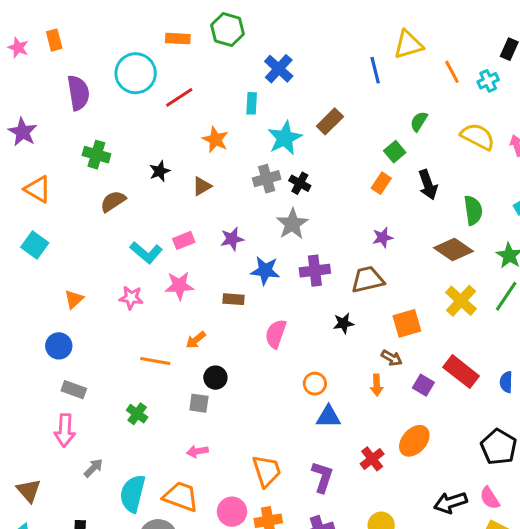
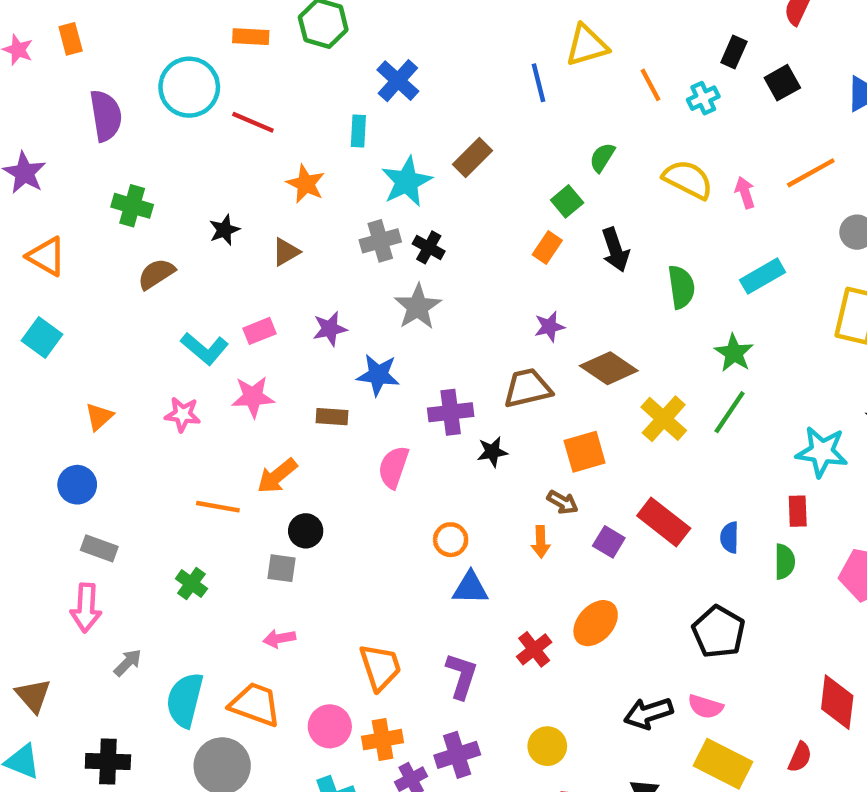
red line: (179, 97) -> (253, 122), turned 56
brown diamond: (453, 249) -> (609, 368), moved
purple cross: (315, 271) -> (451, 412), moved
orange arrow: (196, 340) -> (277, 476), size x1.4
pink semicircle: (490, 498) -> (705, 707), turned -40

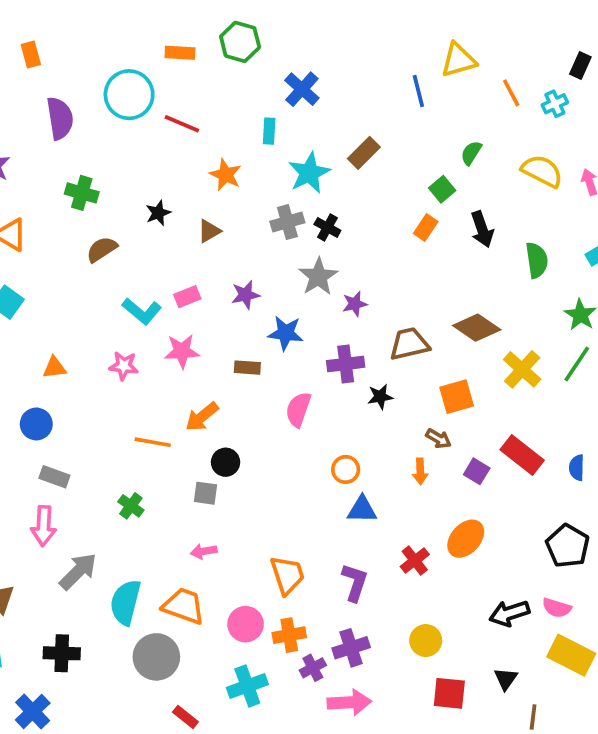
purple star: (549, 327) -> (355, 304), moved
orange triangle: (99, 417) -> (54, 368), turned 35
gray arrow: (128, 663) -> (78, 571), size x1.6

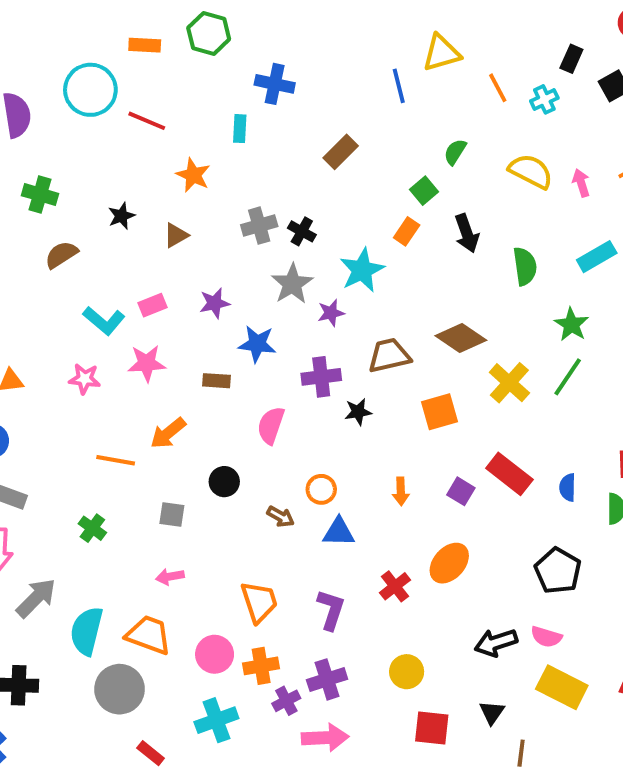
blue cross: (302, 89) -> (275, 84), turned -30
cyan star: (309, 173) -> (362, 270), moved
brown arrow: (438, 439) -> (281, 517), moved
black circle: (226, 462) -> (224, 482), moved

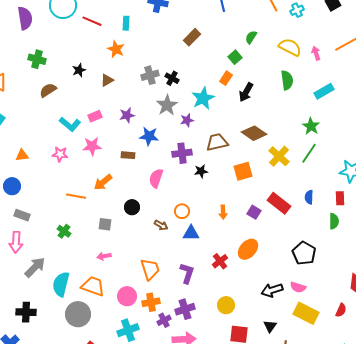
cyan rectangle: (240, 129) -> (126, 23), moved
black arrow: (467, 233) -> (246, 92), moved, turned 48
green semicircle: (525, 266) -> (287, 80), moved
blue semicircle: (568, 487) -> (309, 197), moved

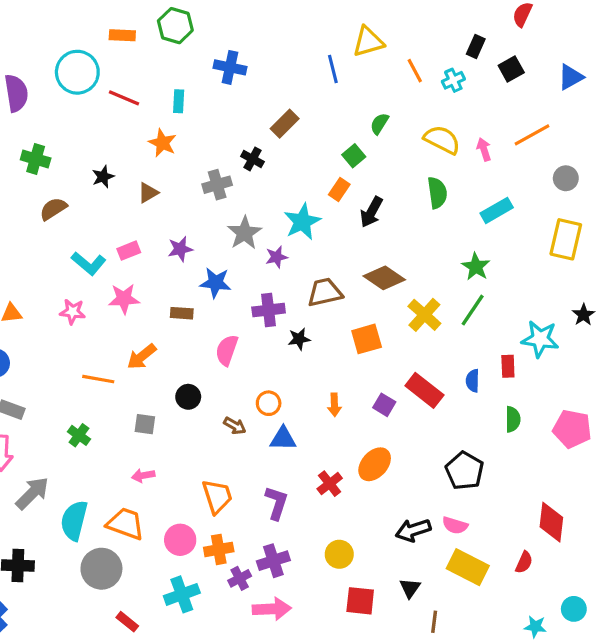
black cross: (172, 78) -> (252, 159), moved
red rectangle: (340, 198) -> (508, 366), moved

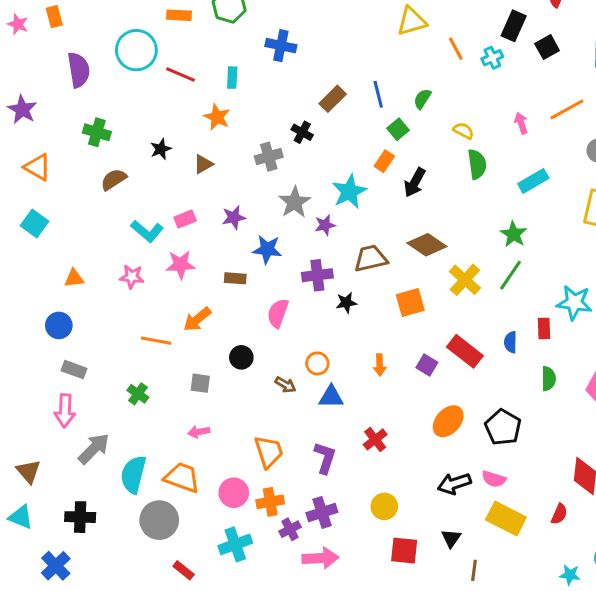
black rectangle: (476, 47) -> (514, 26), size x1.4
blue line: (333, 69) -> (378, 94), moved
yellow semicircle: (442, 140) -> (463, 131), moved, size x0.6
orange ellipse: (375, 464) -> (448, 421), moved

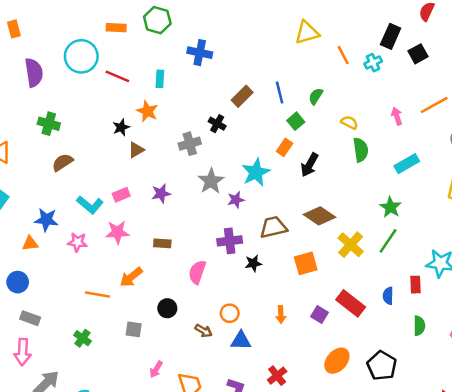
black star: (161, 149) -> (121, 127), moved
blue star: (267, 249) -> (46, 220), moved
pink arrow: (199, 432) -> (156, 369), moved, turned -49

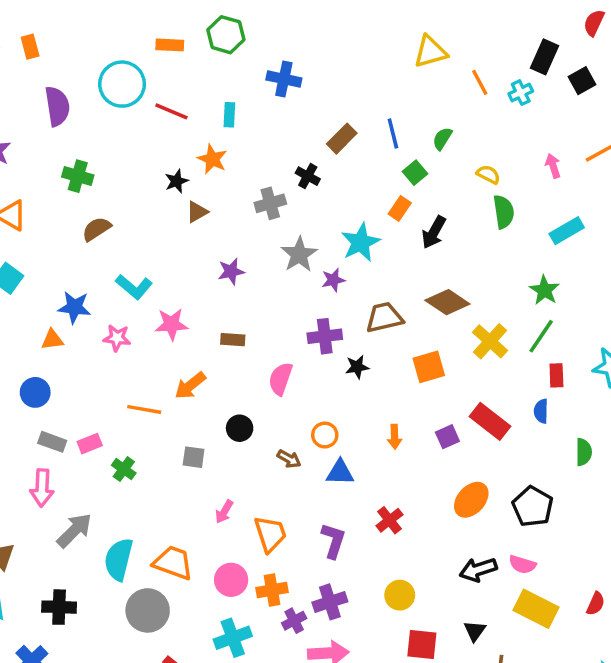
pink rectangle: (121, 195) -> (90, 444), moved
red rectangle: (415, 285) -> (556, 375), moved
purple square: (319, 314) -> (447, 437), turned 35

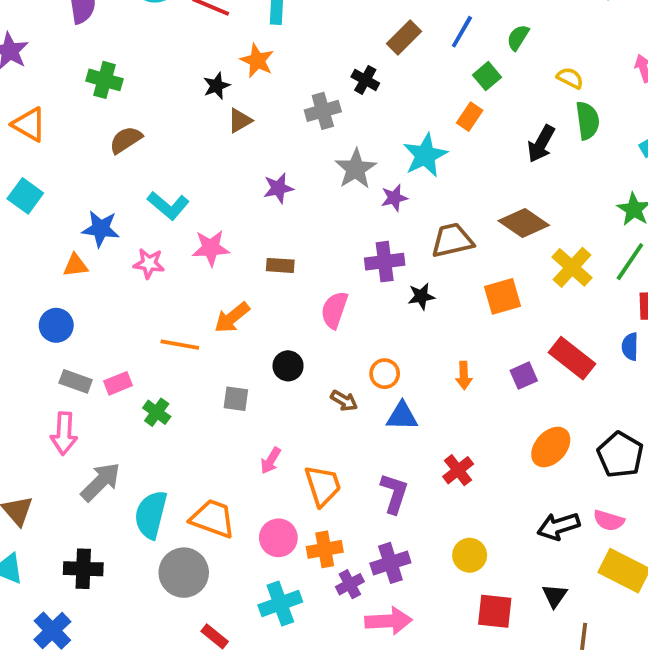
blue line: (393, 133) -> (462, 32), turned 44
black arrow: (434, 232) -> (541, 144), moved

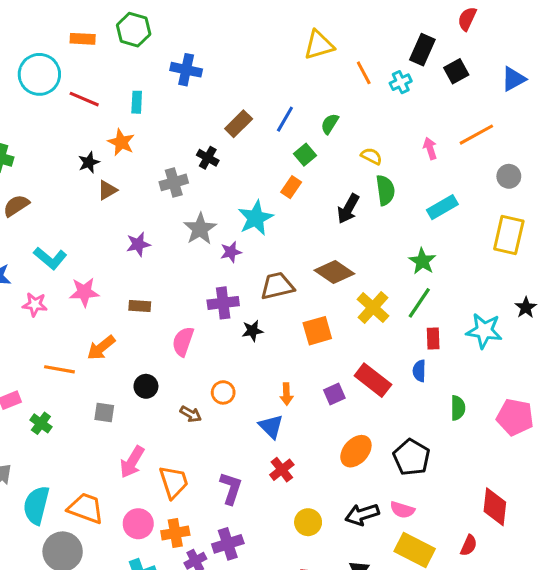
blue triangle: (402, 416) -> (271, 426), moved, turned 44
pink arrow: (271, 461) -> (132, 462), size x1.5
yellow circle: (470, 555) -> (308, 522), moved

